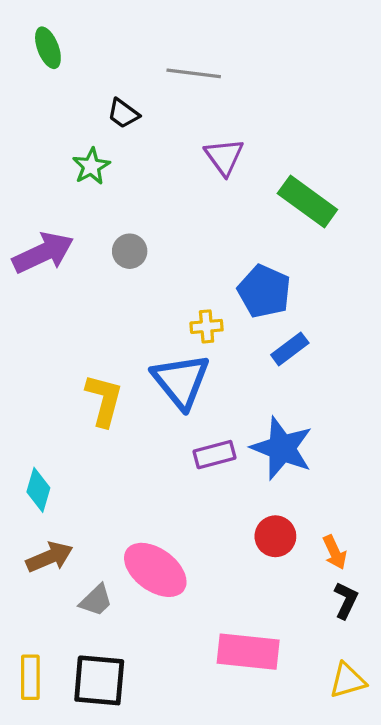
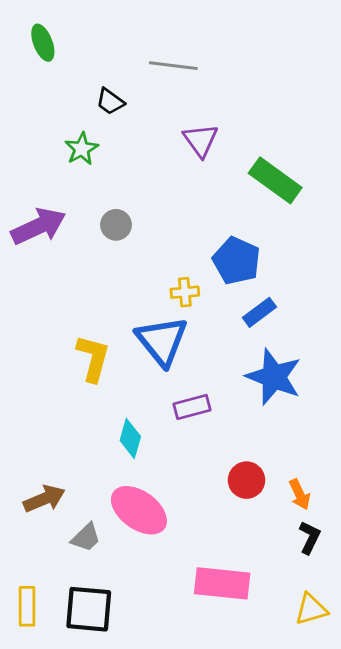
blue star: (282, 448) -> (274, 377), moved
cyan diamond: (38, 490) -> (130, 439), moved

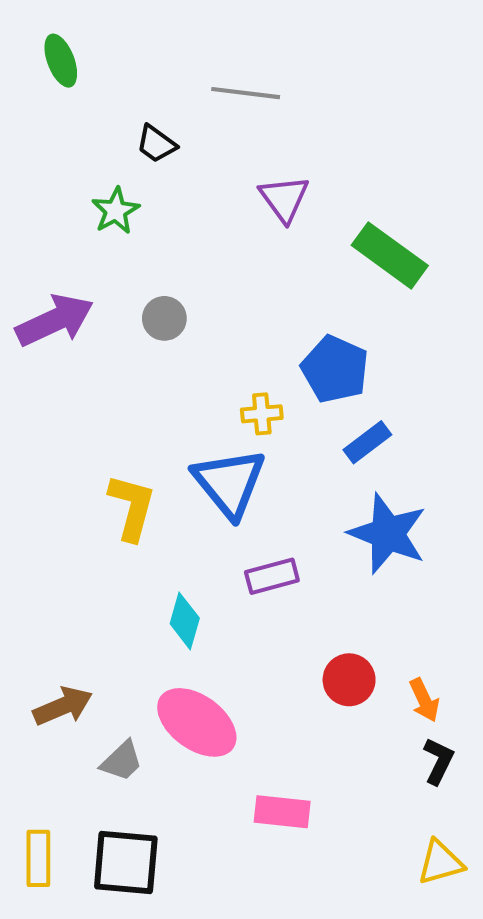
pink rectangle: (222, 583) -> (282, 812), moved, size x0.7

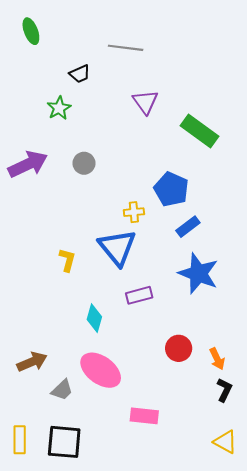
black trapezoid: (156, 144) -> (80, 74), turned -60
yellow L-shape: (132, 507) -> (67, 260), size x0.7
yellow triangle: (440, 862) -> (225, 442), turned 45

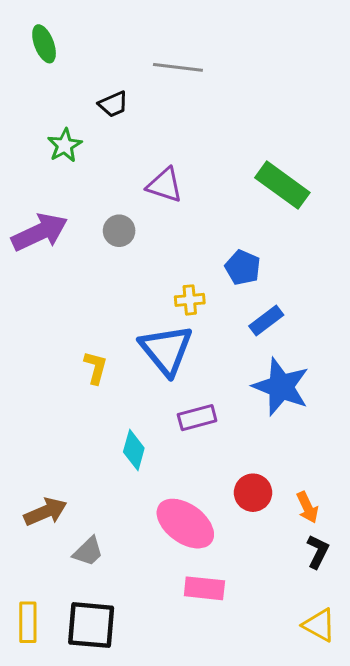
purple triangle: (145, 102) -> (165, 185), moved, turned -36
green star: (59, 108) -> (65, 145), moved
blue pentagon: (171, 189) -> (243, 268), size x0.7
pink ellipse: (101, 370) -> (185, 524), moved

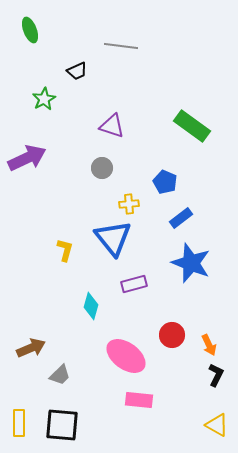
gray circle: (119, 231) -> (102, 168), moved

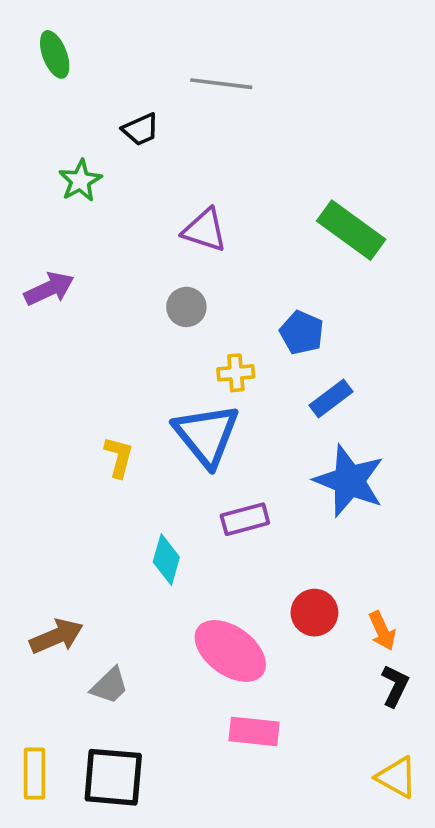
purple arrow: (27, 158) -> (49, 289), size x0.7

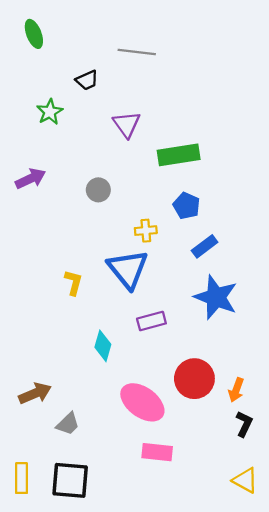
purple triangle: (205, 230) -> (127, 124), moved, turned 36
green rectangle: (351, 230) -> (179, 155), moved, turned -45
gray circle: (186, 307) -> (98, 190), moved
red circle: (314, 613) -> (194, 379), size x1.4
orange arrow: (382, 631) -> (236, 390), turned 45

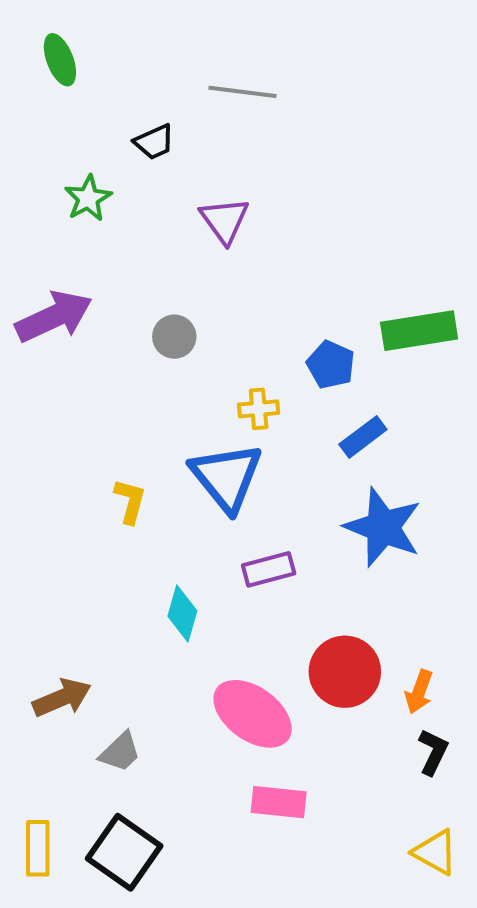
green rectangle: (179, 155) -> (419, 331), moved
purple arrow: (31, 179) -> (54, 317), size x1.4
black square: (70, 480) -> (124, 852), turned 30

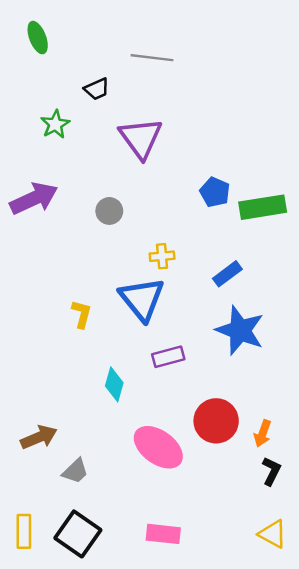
purple triangle: (224, 220) -> (141, 138), size x1.4
blue pentagon: (331, 365) -> (215, 192), moved
pink rectangle: (279, 802) -> (163, 534), moved

